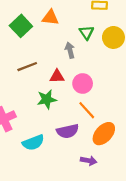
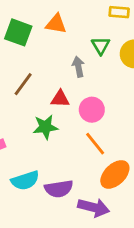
green square: (21, 26) -> (18, 32), turned -30
brown line: (27, 67) -> (23, 84), turned -36
purple semicircle: (68, 131) -> (59, 189), moved
purple arrow: (89, 161) -> (94, 207), size x1.5

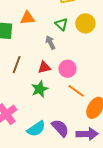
purple semicircle: (59, 189) -> (60, 128), turned -108

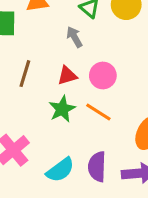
orange line: (76, 91) -> (98, 112), moved
purple semicircle: (60, 128) -> (97, 167), turned -132

